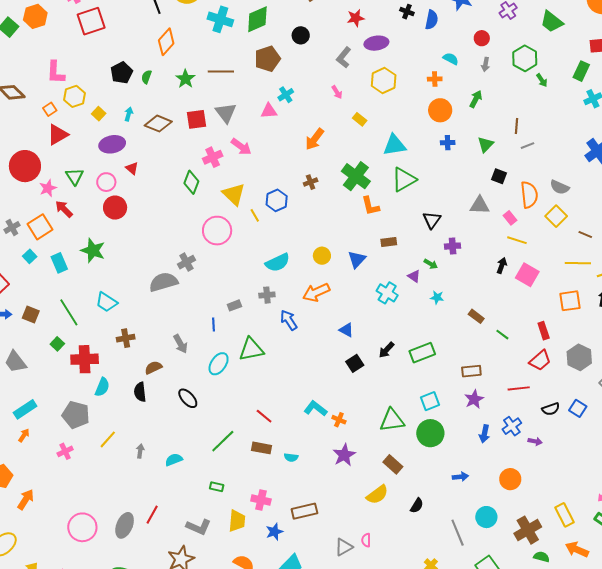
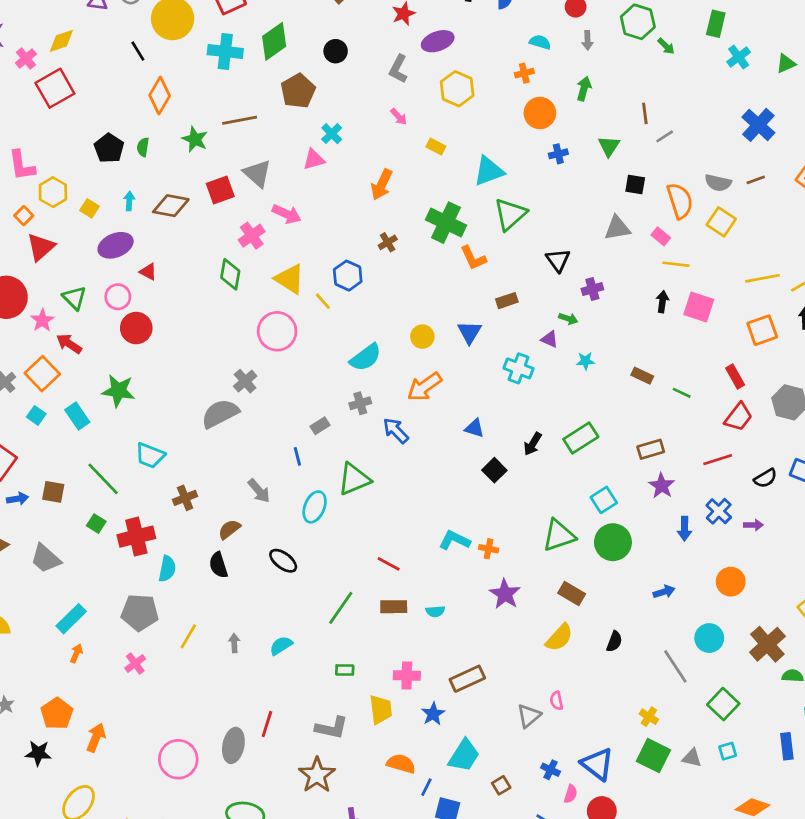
brown line: (585, 235) -> (756, 180), moved, turned -32

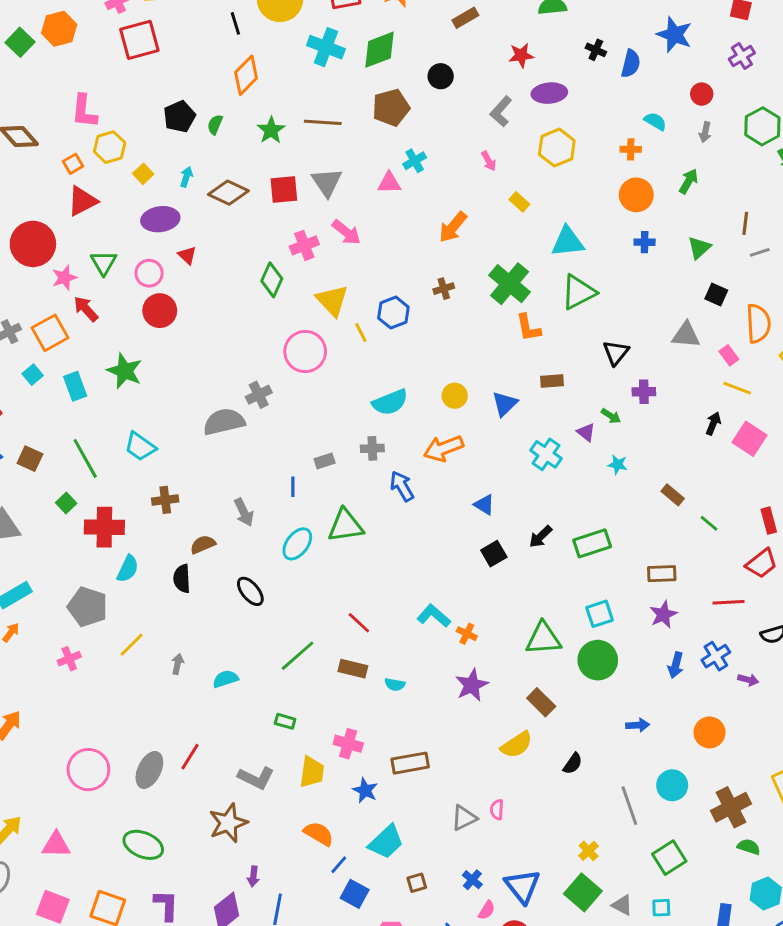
blue star: (433, 714) -> (365, 790), turned -30

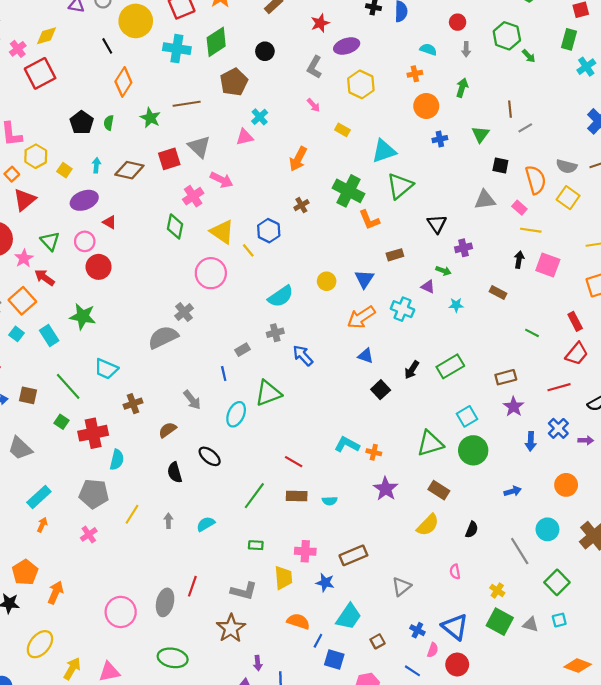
orange arrow: (444, 448) -> (361, 317), moved
brown rectangle: (673, 495) -> (498, 293), moved
black semicircle: (182, 579) -> (175, 472), moved
pink semicircle: (497, 810) -> (455, 572), moved

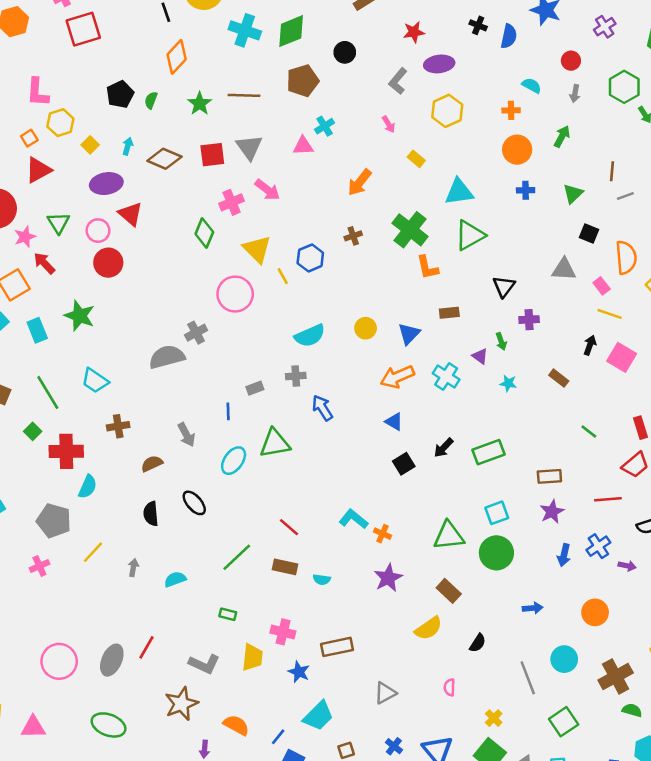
red triangle: (110, 222) -> (130, 214), size x1.5
green arrow: (443, 271) -> (501, 341), turned 40
orange semicircle: (298, 621) -> (236, 725), moved

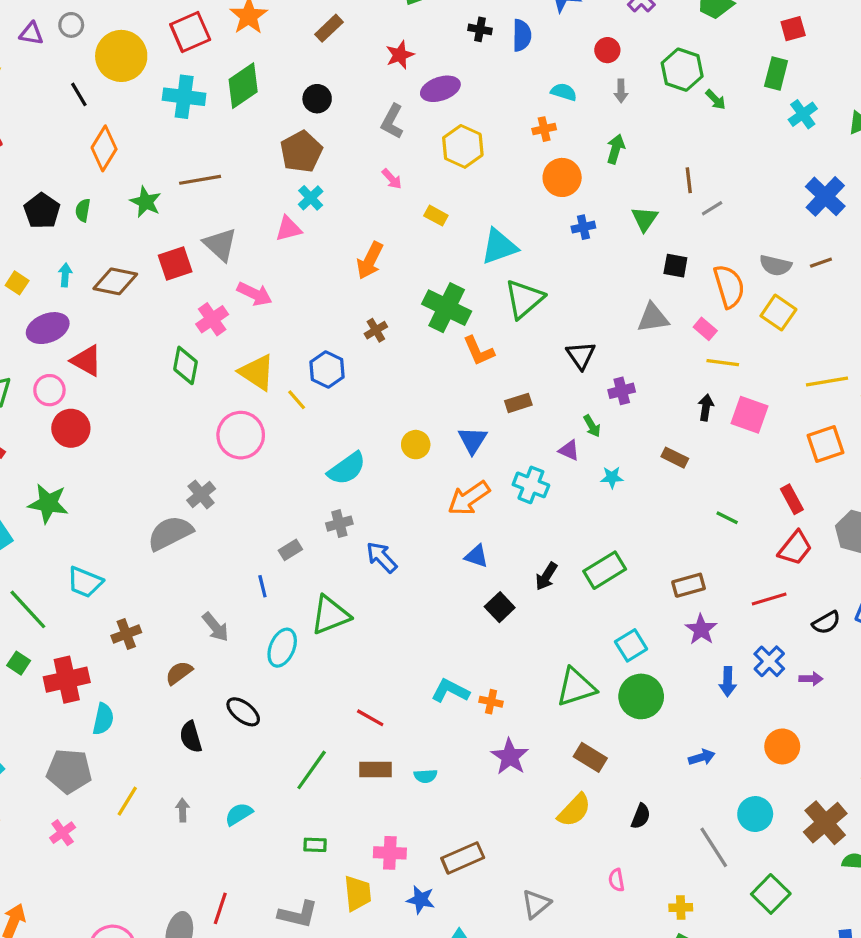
brown pentagon: (303, 81) -> (301, 152), moved
yellow cross: (494, 718) -> (681, 908), turned -35

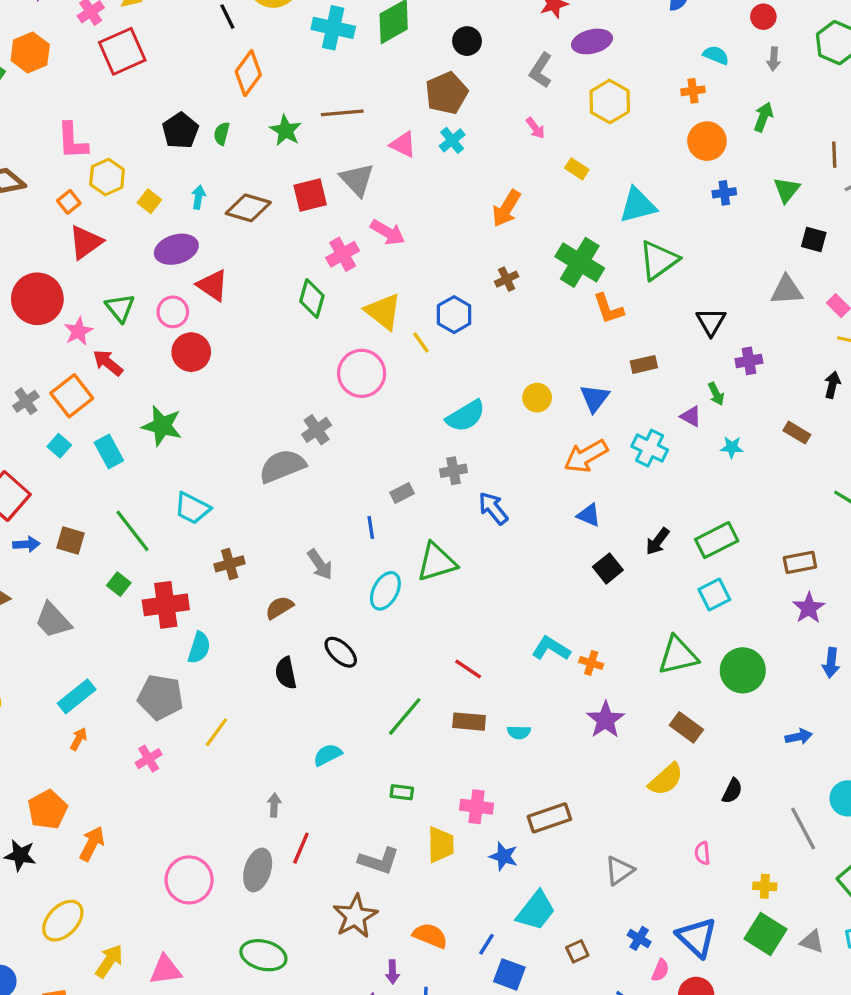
pink triangle: (289, 229) -> (403, 144), moved, turned 36
cyan square: (631, 645) -> (714, 594), moved
gray arrow: (183, 810) -> (274, 805), moved

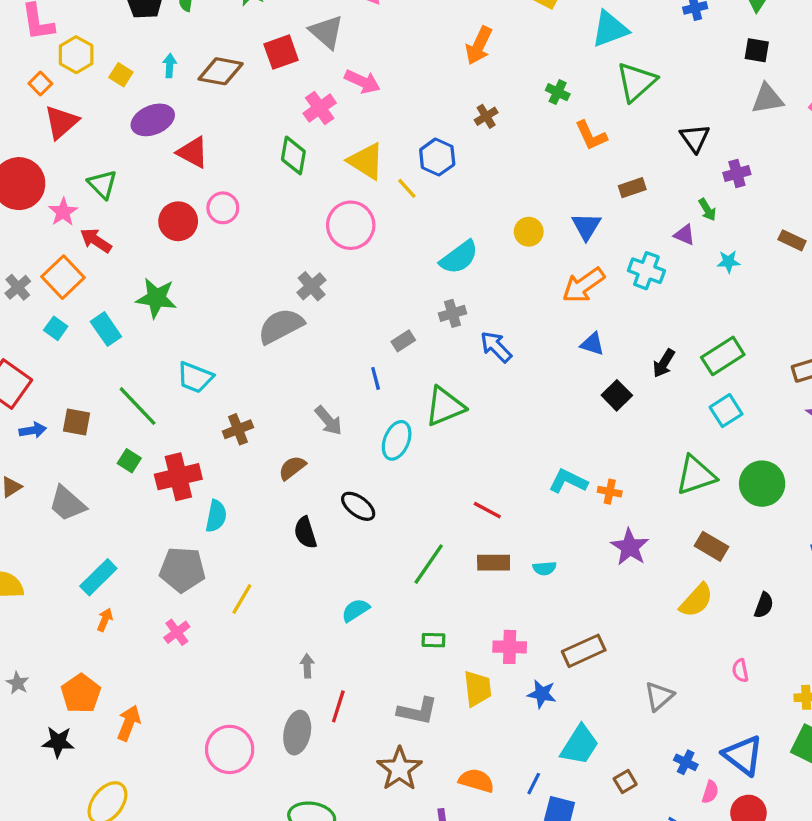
black square: (814, 239) -> (757, 50), moved
green cross: (580, 262) -> (558, 92), size x0.5
pink circle: (173, 312) -> (223, 208), moved

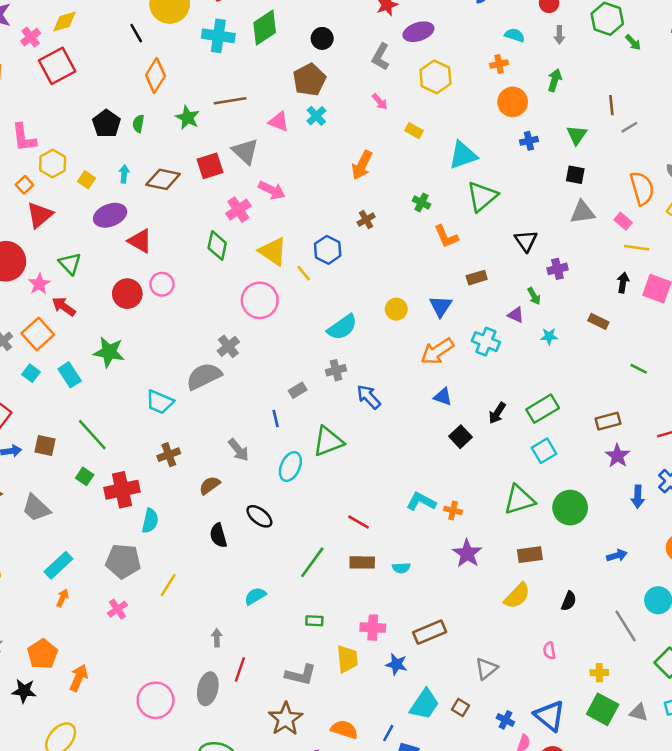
cyan trapezoid: (195, 377) -> (160, 402), moved
brown rectangle: (711, 546) -> (530, 555), turned -40
brown square: (625, 781) -> (461, 708), moved, turned -30

